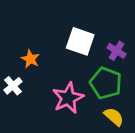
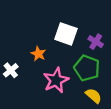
orange star: (30, 59) -> (38, 54), moved

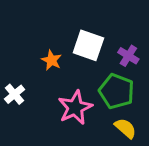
orange star: (38, 54) -> (52, 60), moved

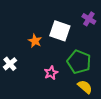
purple cross: (128, 56) -> (89, 19), moved
pink star: (75, 107) -> (51, 73), size x0.6

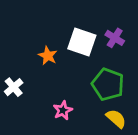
purple cross: (89, 19) -> (115, 38), moved
pink star: (51, 73) -> (63, 110), moved

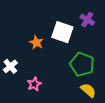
purple cross: (115, 38) -> (87, 20), moved
pink star: (63, 110) -> (34, 84), moved

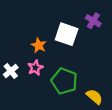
green pentagon: (82, 64) -> (64, 81), moved
pink star: (34, 84) -> (35, 68), moved

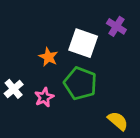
pink star: (35, 68) -> (44, 97), moved
green pentagon: (64, 81) -> (80, 83), moved

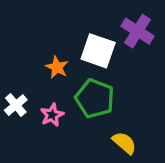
purple cross: (116, 26) -> (137, 31), size x1.4
yellow semicircle: (118, 121) -> (124, 143), moved

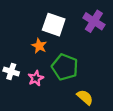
white square: (98, 51) -> (54, 25), moved
white cross: (16, 105) -> (11, 72), turned -32

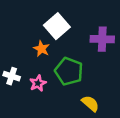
purple cross: (94, 21) -> (102, 39), moved, turned -30
white square: (54, 25) -> (57, 26), turned 30

